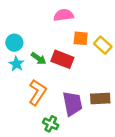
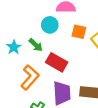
cyan circle: (14, 43) -> (50, 25), moved
red rectangle: (62, 59) -> (57, 62), moved

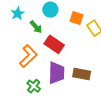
cyan star: (14, 47) -> (18, 13), moved

